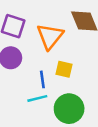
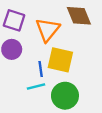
yellow square: (64, 69) -> (60, 60), size x1.6

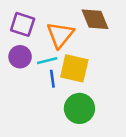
cyan line: (36, 86) -> (47, 61), moved

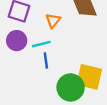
orange triangle: (60, 35) -> (53, 21), size x0.6
yellow square: (74, 68) -> (89, 77), moved

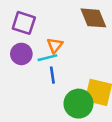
orange triangle: (53, 21) -> (55, 45), moved

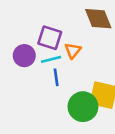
purple square: (24, 23) -> (50, 38), moved
orange triangle: (55, 45) -> (73, 50), moved

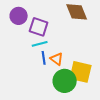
orange triangle: (73, 50) -> (57, 59), moved, turned -32
purple circle: (24, 56) -> (19, 16), moved

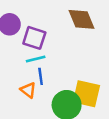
orange triangle: (57, 59) -> (28, 90), moved

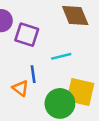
cyan line: (36, 59) -> (61, 56), moved

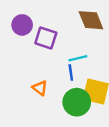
blue line: (33, 74) -> (71, 72), moved

